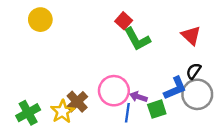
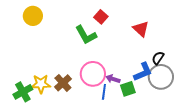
red triangle: (191, 35) -> (141, 29), moved
green L-shape: (137, 39) -> (86, 35), moved
yellow star: (62, 112) -> (41, 84), moved, turned 30

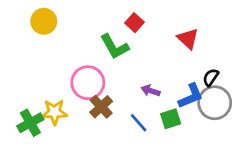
pink circle: (93, 74) -> (88, 83), moved
purple arrow: (113, 79) -> (151, 91), moved
brown cross: (63, 83) -> (101, 107), moved
blue line: (104, 92) -> (139, 123), turned -49

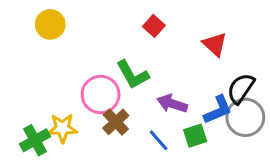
green L-shape: (115, 47) -> (133, 75), moved
black semicircle: (211, 77) -> (241, 88), size x1.5
purple arrow: (151, 91) -> (172, 104), size x1.4

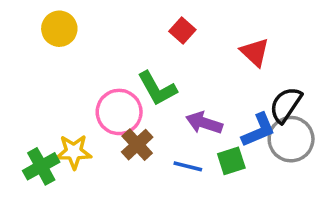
blue line: (158, 140) -> (188, 166), turned -35

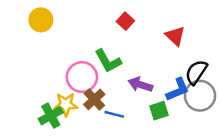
yellow star: (74, 152) -> (66, 104), moved
green cross: (41, 166) -> (51, 116), moved
blue line: (188, 166) -> (114, 114), moved

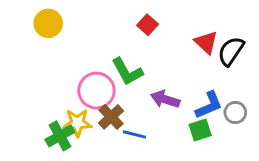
black semicircle: (196, 72) -> (231, 51), moved
gray circle: (200, 96) -> (235, 112), size x0.6
green square: (159, 111) -> (200, 130), moved

